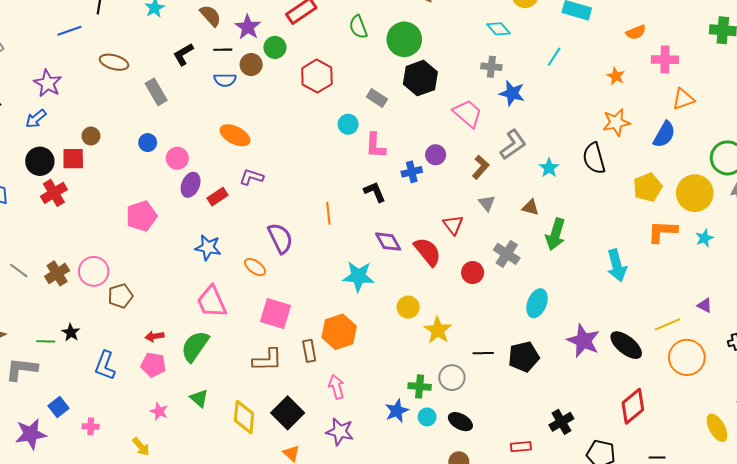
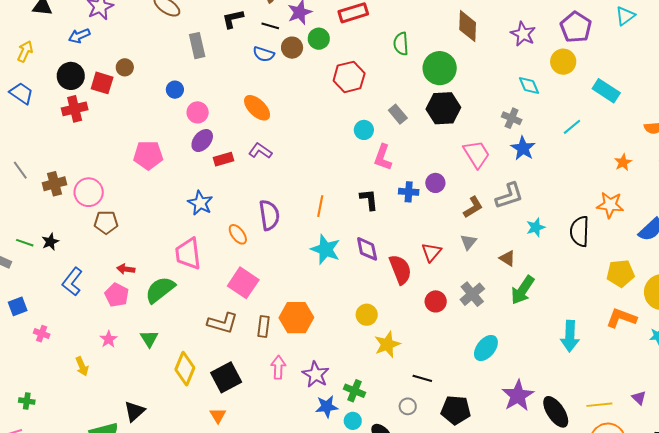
cyan star: (358, 276) -> (326, 249), moved
black pentagon: (524, 357) -> (456, 410), moved
gray circle: (452, 378) -> (408, 406), moved, size x0.7
purple star: (340, 432) -> (316, 374), moved

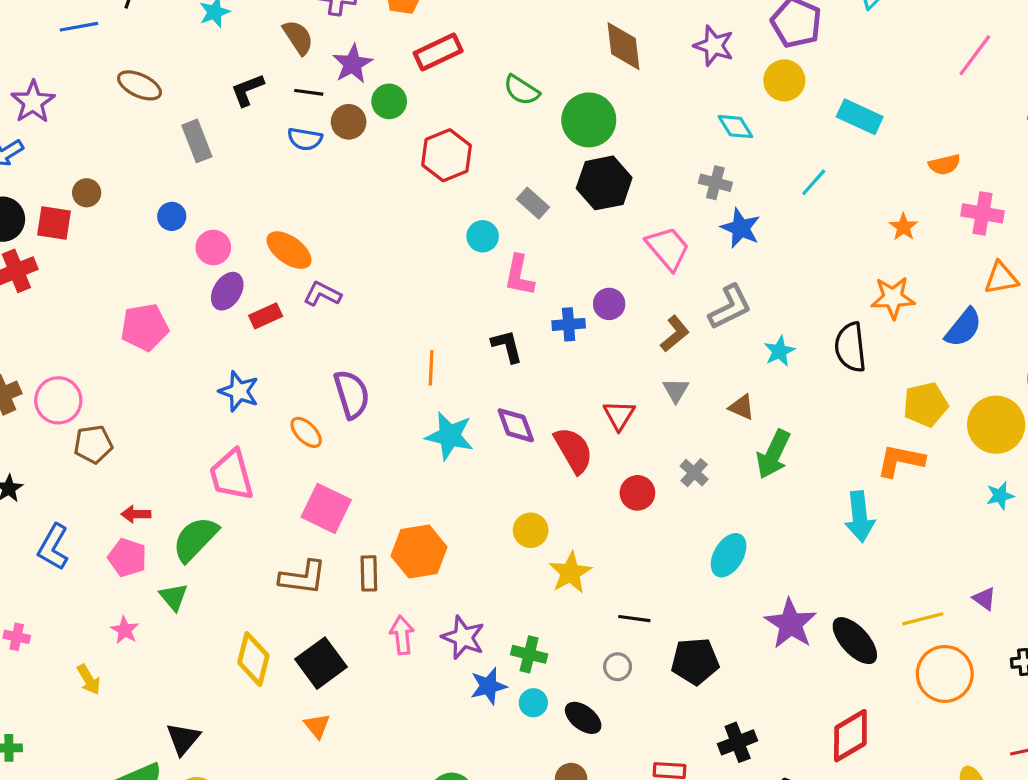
green semicircle: (401, 44) -> (521, 90), turned -45
orange ellipse: (257, 108) -> (289, 250), moved
gray cross: (472, 294) -> (694, 473), size x0.7
orange L-shape: (621, 318) -> (901, 461), moved
green triangle: (149, 339) -> (174, 597), moved

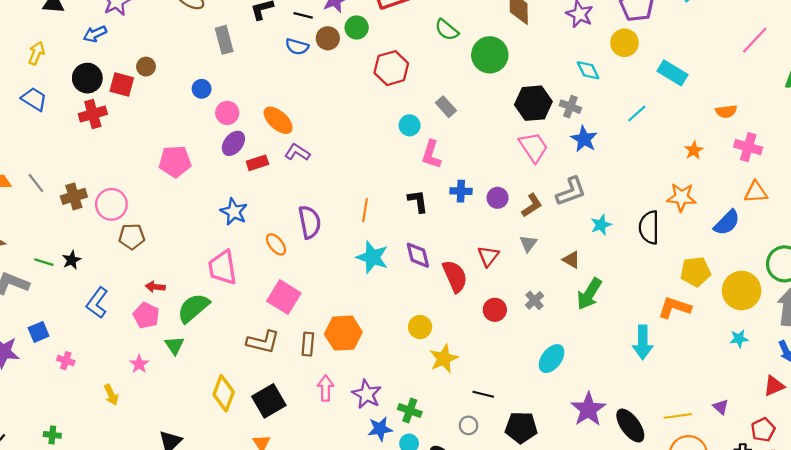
black hexagon: (604, 183) -> (533, 103), moved
purple circle: (609, 304) -> (498, 198), moved

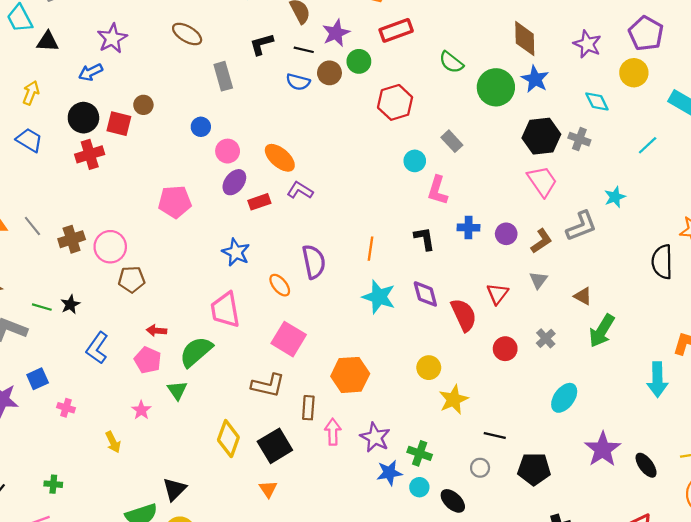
blue star: (584, 139) -> (535, 79), moved
cyan star: (601, 225) -> (615, 197), moved
brown rectangle: (308, 344) -> (308, 408), moved
black ellipse: (630, 425) -> (646, 465), size x0.7

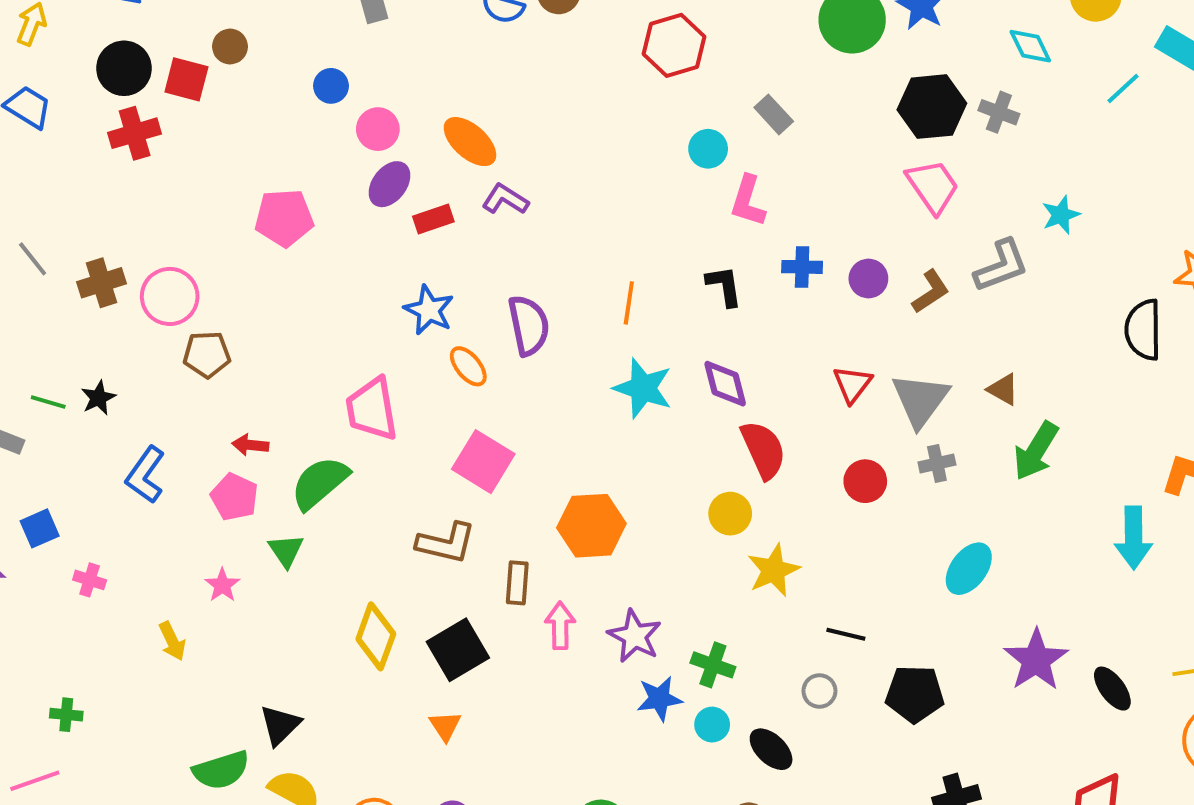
cyan line: (648, 145) -> (1123, 89), moved
blue star: (236, 252) -> (429, 310), moved
gray triangle: (538, 280) -> (920, 400), moved, size x1.8
red semicircle: (464, 315) -> (763, 450), moved
gray cross: (546, 338) -> (937, 463), turned 30

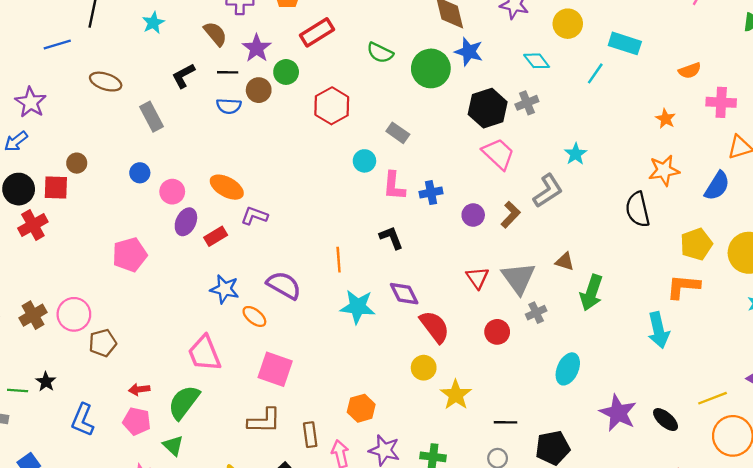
gray cross: (999, 112) -> (527, 103), turned -30
blue cross: (802, 267) -> (431, 193), moved
purple semicircle: (529, 325) -> (284, 285), turned -36
orange hexagon: (591, 526) -> (361, 408), moved, size x0.7

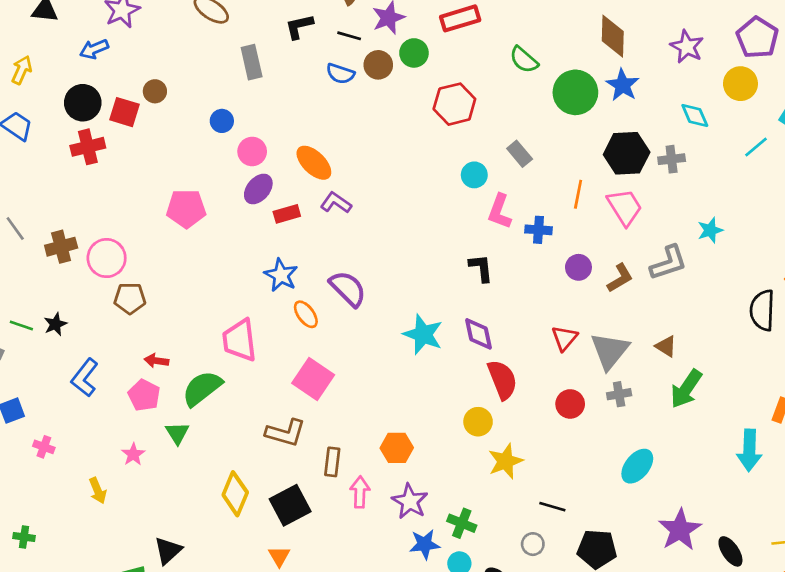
orange line: (339, 260) -> (578, 194), moved

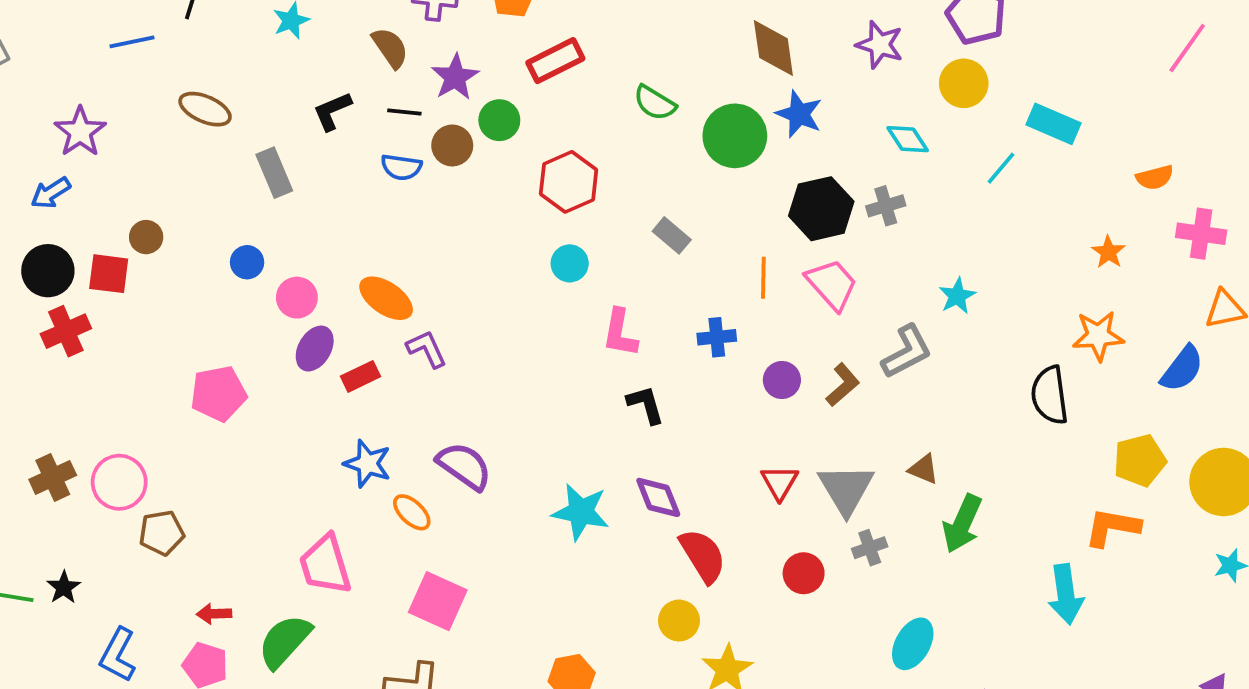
cyan circle: (474, 175) -> (570, 263), moved
purple L-shape: (336, 203) -> (427, 349), turned 40
pink L-shape: (500, 211) -> (620, 333), moved

